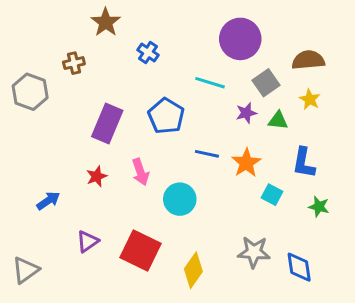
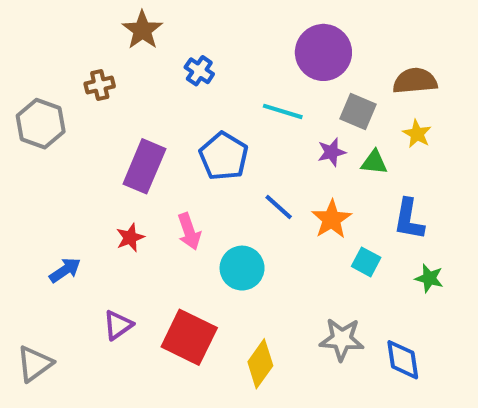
gray square: (266, 83) -> (358, 111), turned -32
blue line: (207, 154) -> (279, 207), turned 30

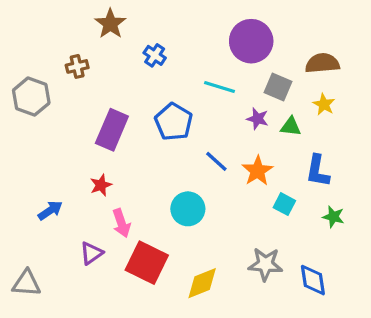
purple star: (332, 152) -> (257, 119), turned 30
pink arrow: (189, 231) -> (121, 223), moved
gray triangle: (35, 364) -> (26, 283), turned 40
yellow diamond: (260, 364) -> (202, 283), turned 33

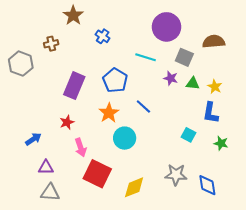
yellow star: (324, 104) -> (215, 87), moved
orange star: (257, 171) -> (109, 113), moved
purple triangle: (91, 253) -> (46, 167), moved, turned 35
gray triangle: (26, 283) -> (50, 193), moved

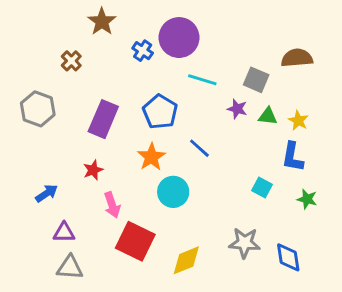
purple circle: (167, 27) -> (179, 38), moved
brown cross: (51, 44) -> (71, 61), turned -32
gray hexagon: (21, 64) -> (38, 109), moved

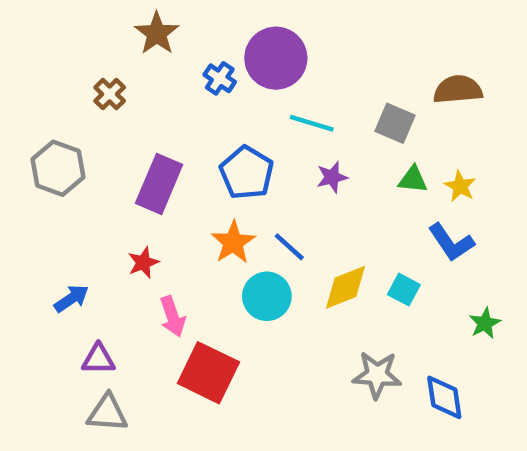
purple star: (237, 109) -> (332, 177), moved, turned -30
blue line: (199, 148) -> (289, 247), moved
blue L-shape: (293, 157) -> (451, 242), turned -44
green star: (307, 199) -> (485, 323), moved, turned 30
yellow diamond: (186, 260) -> (346, 287), moved

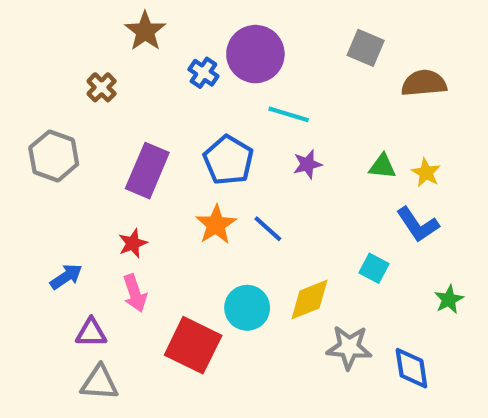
gray square: (395, 123) -> (366, 48), moved
yellow diamond: (346, 287) -> (310, 299), moved
cyan circle: (267, 296) -> (247, 308), moved
pink arrow: (173, 316) -> (135, 293), moved

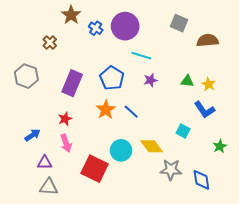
blue cross: (203, 73) -> (96, 28), moved
yellow diamond: (310, 299) -> (152, 146), turned 75

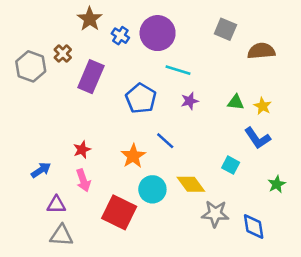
gray hexagon: (26, 76) -> (31, 66), moved
purple rectangle: (72, 83) -> (91, 77), moved
orange star: (106, 110) -> (133, 156), moved

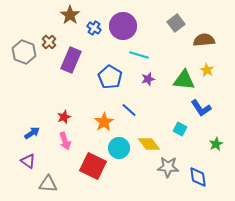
gray square: (225, 29) -> (176, 23), turned 30
green triangle: (236, 102) -> (184, 80), size x1.6
yellow star: (263, 106) -> (207, 70), moved
purple triangle: (56, 205) -> (28, 161), moved, turned 35

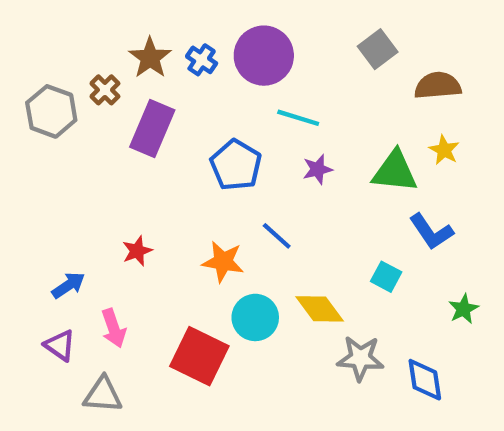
brown star: (70, 15) -> (150, 58), moved
orange star: (104, 122) -> (223, 262), turned -30
pink arrow: (65, 141) -> (114, 328), moved

